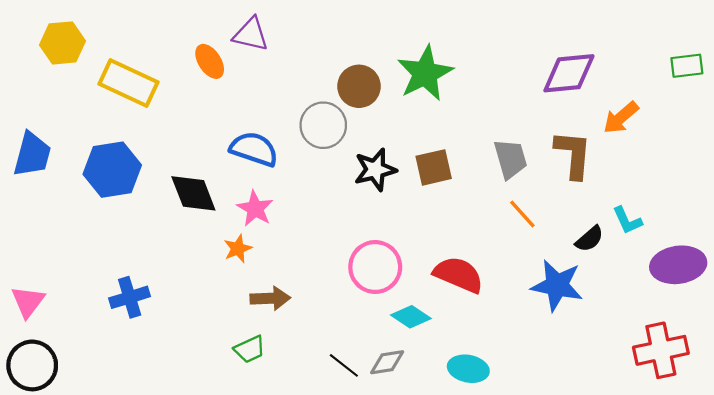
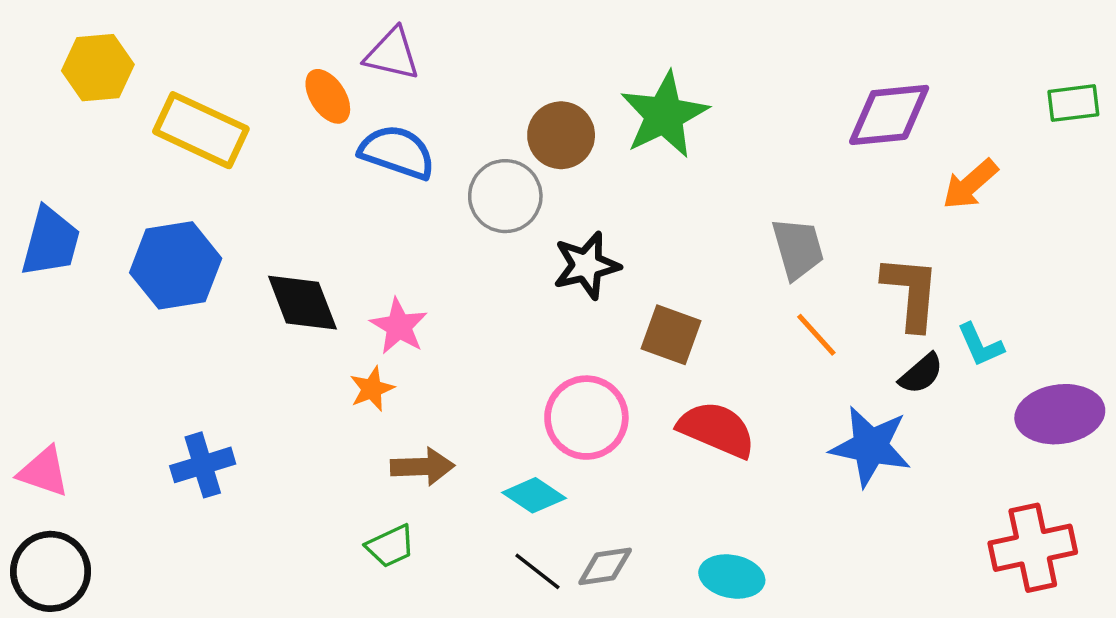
blue semicircle: (254, 149) -> (397, 152), moved
brown L-shape: (573, 154) -> (911, 292), moved
brown square: (434, 167) -> (671, 335), moved, turned 33
pink triangle: (28, 302) -> (44, 472), turned -48
cyan diamond: (411, 317) -> (534, 495), moved

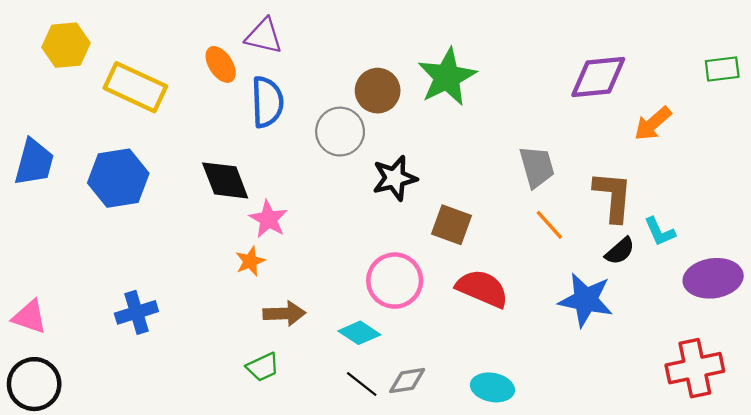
blue semicircle: (397, 152) -> (267, 102), turned 69
black diamond: (302, 303) -> (225, 180), moved

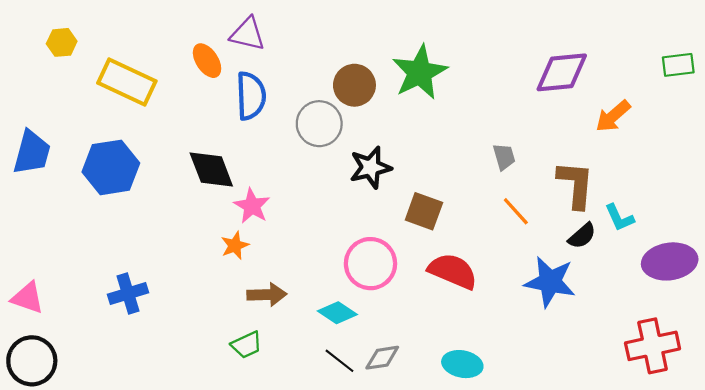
yellow hexagon: (66, 45) -> (62, 42), size x0.7
gray trapezoid: (537, 167) -> (504, 157), size x0.7

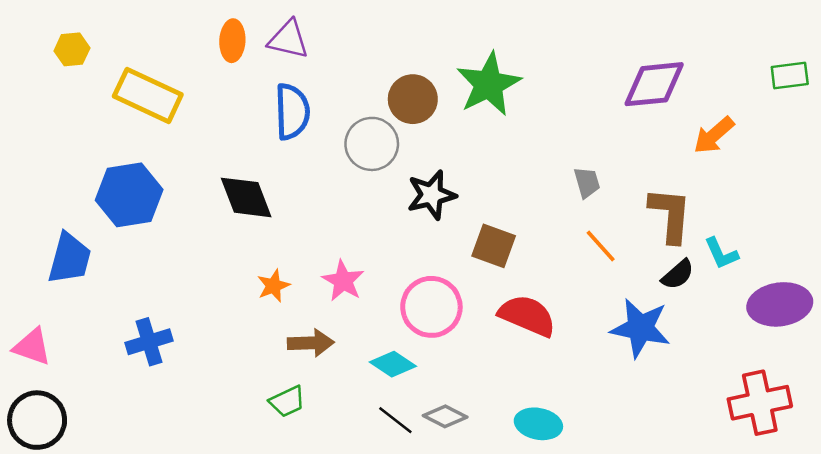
orange ellipse: (207, 61) -> (232, 41), moved, turned 36
blue trapezoid: (32, 152) -> (69, 258), moved
pink star: (252, 206) -> (343, 281), moved
gray diamond: (382, 358) -> (445, 416), turned 36

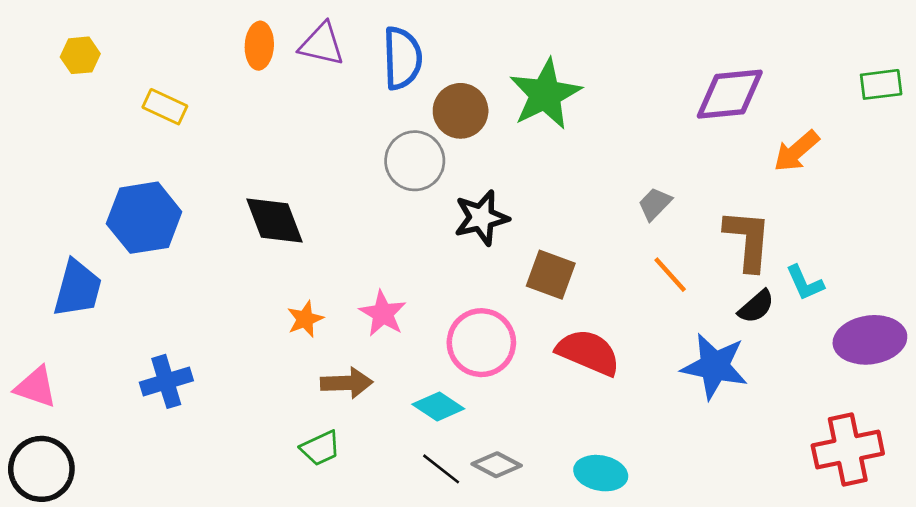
yellow rectangle: (148, 95) -> (165, 107), size x0.6
blue semicircle: (292, 112) -> (402, 58), moved
gray trapezoid: (587, 182) -> (655, 204), turned -120

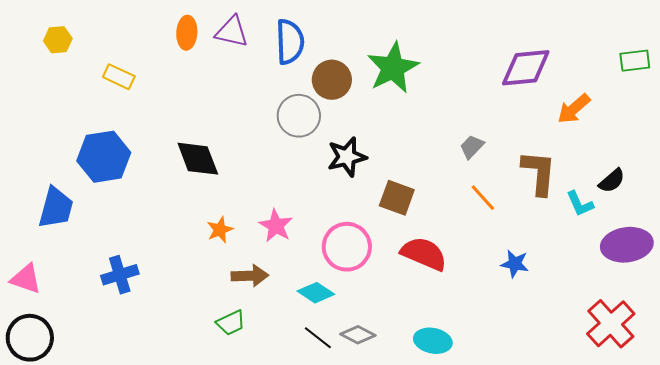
black semicircle: (756, 307) -> (612, 181), moved
blue star: (715, 366) -> (515, 264), size x0.6
red cross: (848, 449) -> (611, 324), turned -30

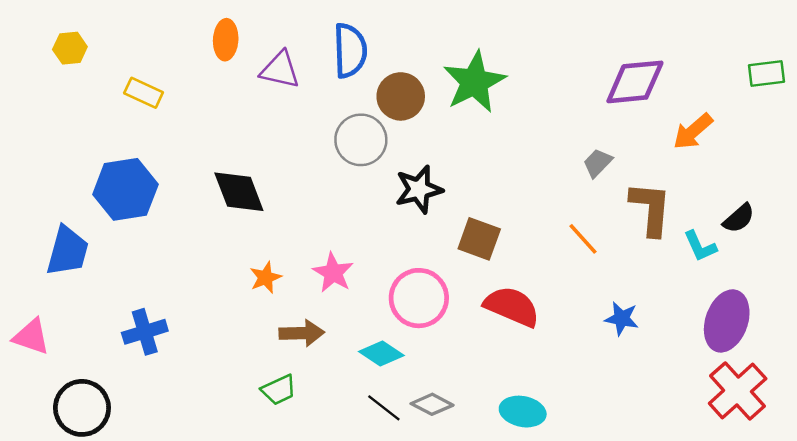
purple triangle: (232, 32) -> (280, 70), moved
gray trapezoid: (472, 147) -> (597, 163), moved
purple ellipse: (627, 245) -> (727, 321), moved, turned -63
black circle: (30, 338) -> (82, 408), moved

